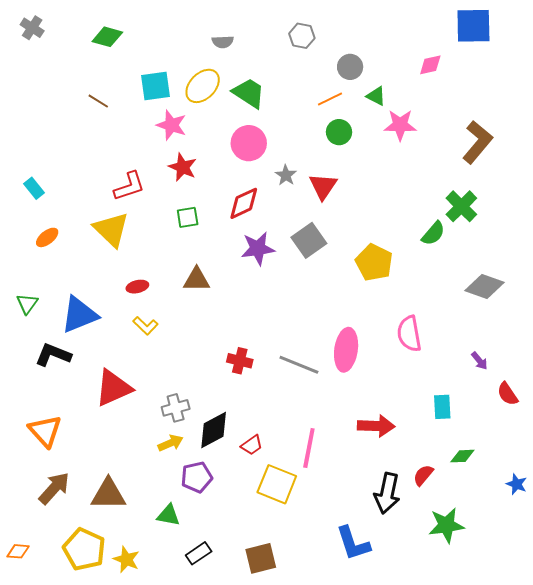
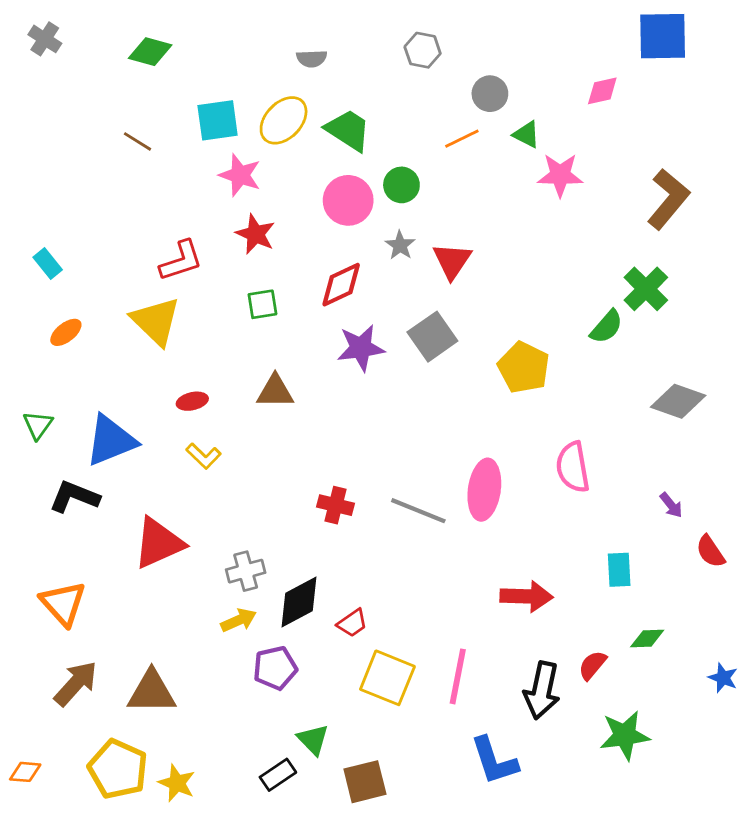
green circle: (339, 132) -> (401, 185), moved
pink line: (309, 448) -> (458, 676), moved
green triangle: (168, 515) -> (313, 740), moved, turned 35

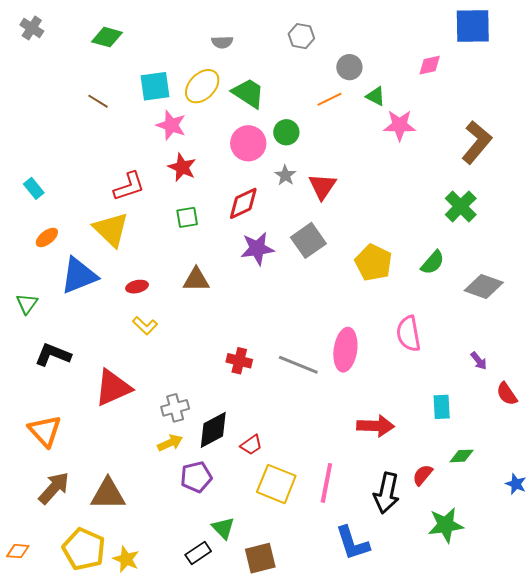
green semicircle: (607, 327) -> (433, 263), moved
blue triangle: (111, 441) -> (79, 276), moved

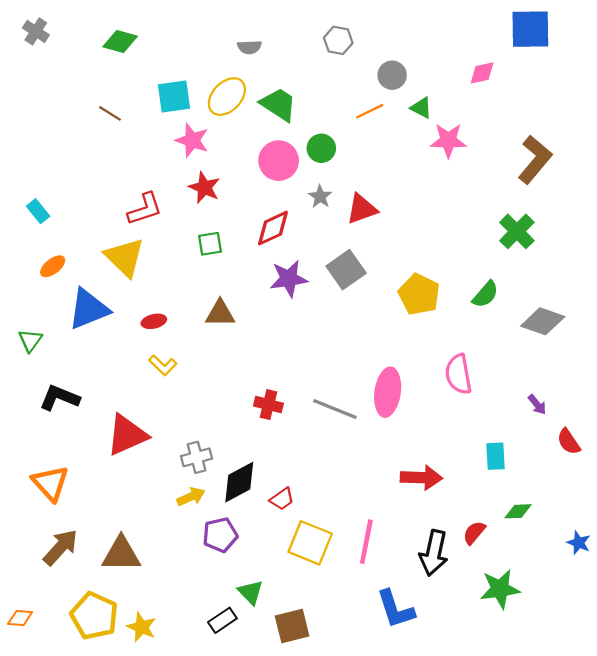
red triangle: (322, 186) -> (362, 209), turned 36

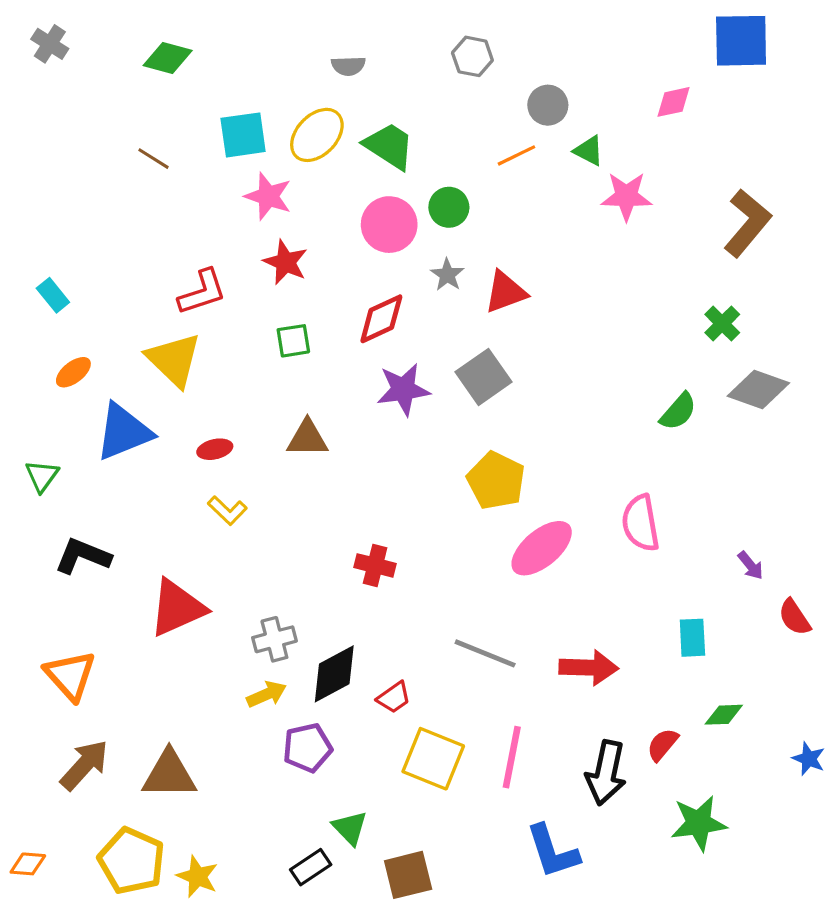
green cross: (517, 231) -> (722, 324), size x0.7
yellow pentagon: (419, 294) -> (496, 481), moved
gray diamond: (543, 321) -> (758, 389), moved
pink ellipse: (388, 392) -> (542, 548), turned 42
gray line: (335, 409) -> (485, 653), moved

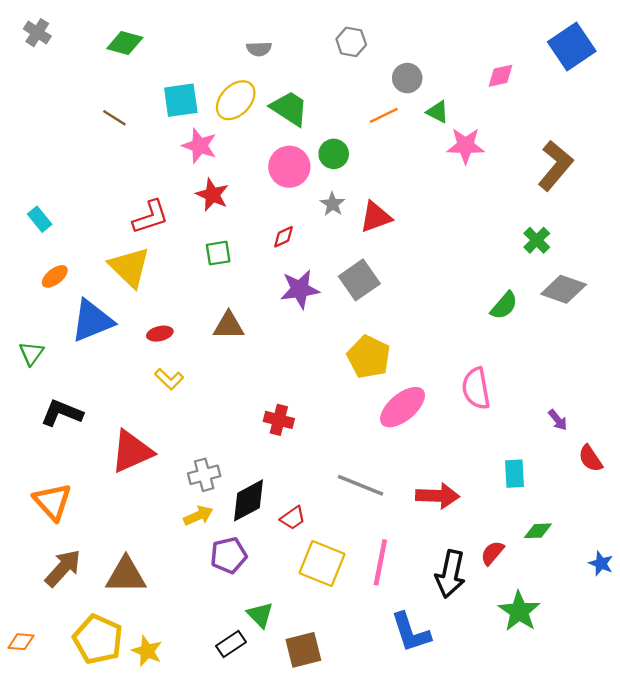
blue square: (741, 41) -> (572, 47), moved, turned -33
red diamond: (381, 319) -> (283, 237), size x0.6
green star: (699, 823) -> (519, 611), turned -30

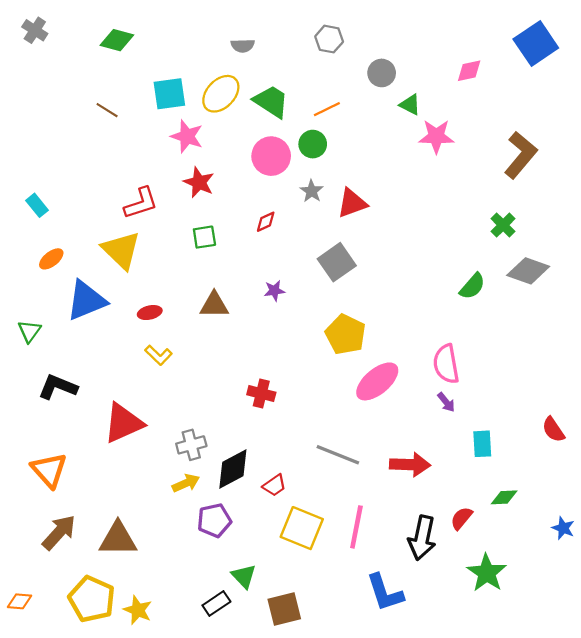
orange line: (384, 115) -> (327, 109), moved
purple star: (300, 289) -> (274, 291), moved, size x0.6
purple arrow: (558, 420) -> (446, 402), moved

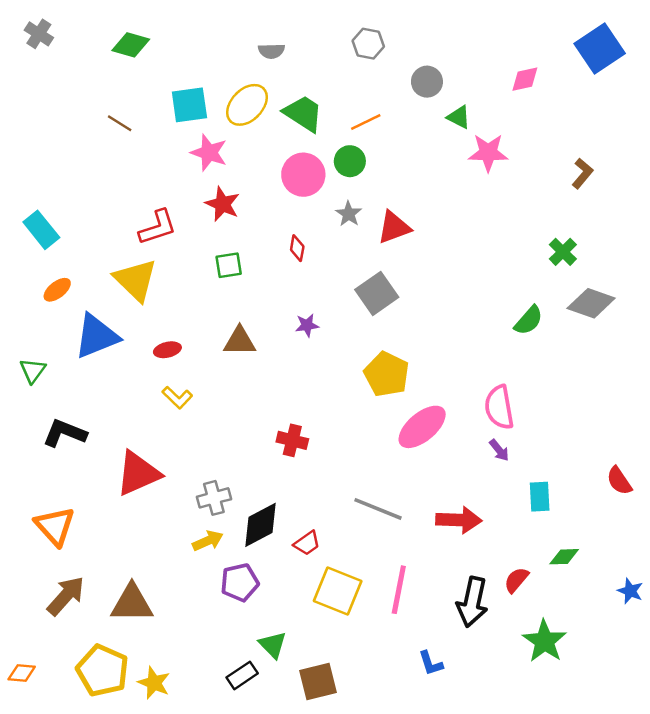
brown L-shape: (521, 155) -> (582, 173), size x0.6
cyan rectangle: (37, 205) -> (41, 230), size x1.4
red diamond: (266, 222) -> (297, 248), turned -55
blue L-shape: (385, 593) -> (431, 663), size x0.6

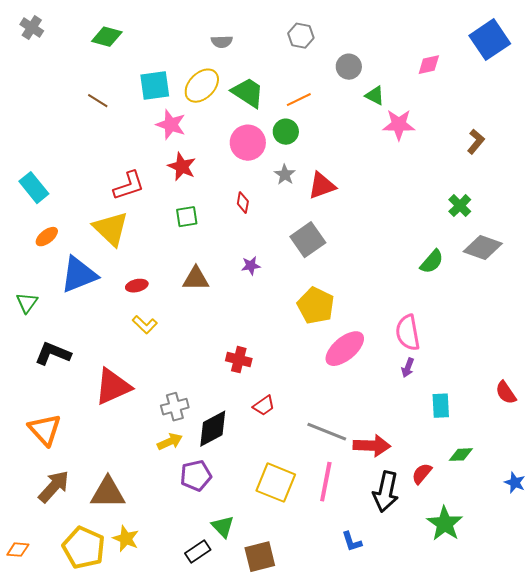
purple arrow: (499, 450) -> (408, 368), turned 60
gray line: (378, 509) -> (327, 432), moved
red arrow: (459, 520) -> (372, 446), moved
red trapezoid: (307, 543) -> (264, 406), moved
yellow star: (154, 683) -> (126, 539), moved

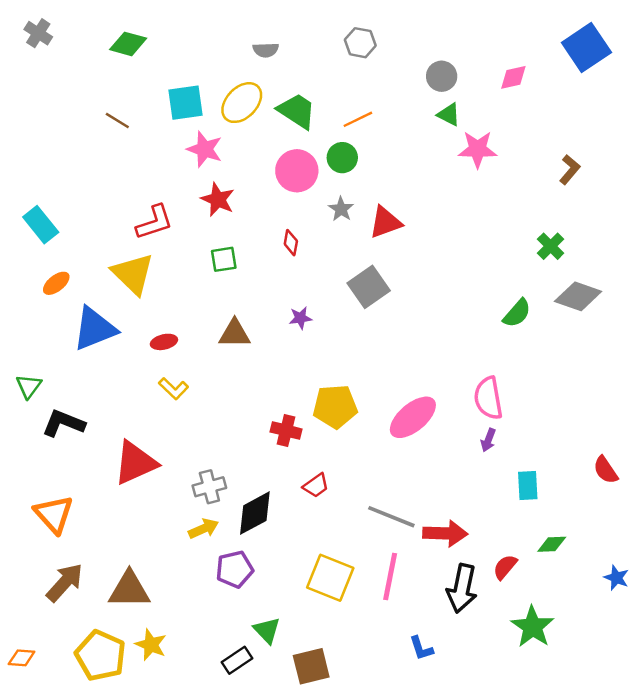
gray circle: (349, 67) -> (442, 76), moved
green triangle: (27, 303) -> (29, 386), moved
yellow pentagon: (316, 306) -> (335, 407), moved, turned -30

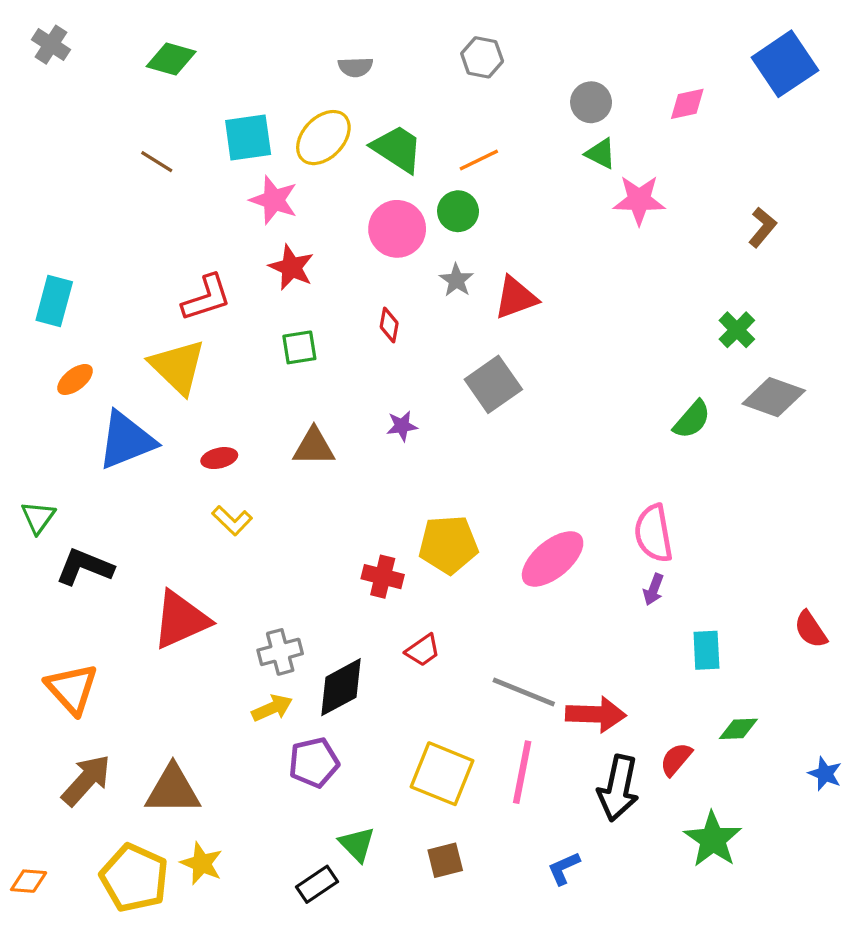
cyan rectangle: (41, 225) -> (54, 301), turned 54
blue L-shape: (421, 648) -> (564, 868), turned 84
brown square: (311, 666) -> (445, 860), moved, size x0.7

